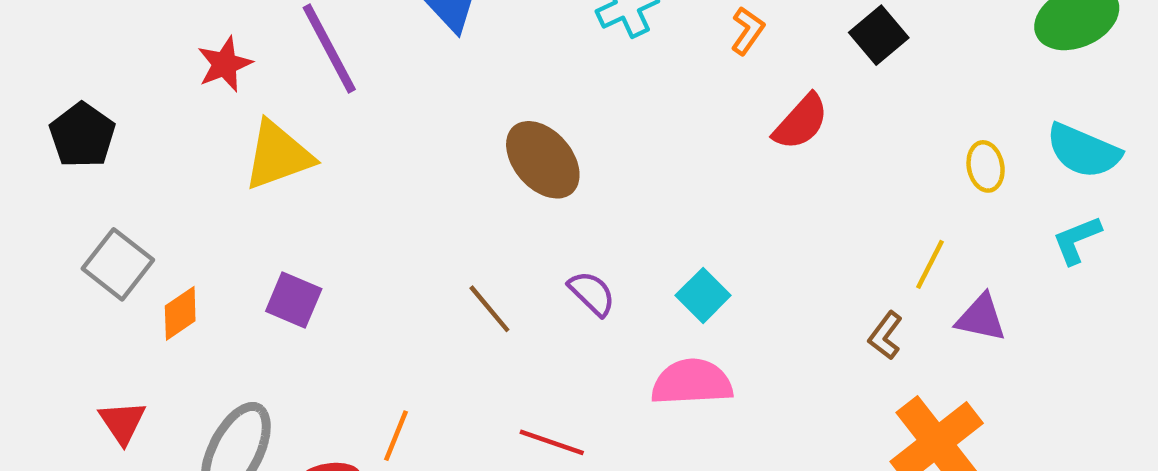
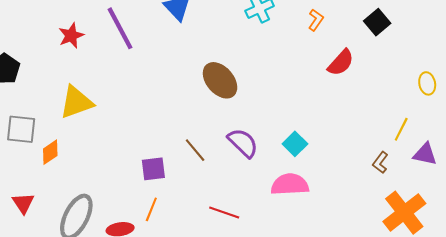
yellow triangle: (278, 155) -> (76, 102), moved
gray square: (118, 264) -> (21, 129), turned -32
purple semicircle: (592, 293) -> (243, 143), size x1.4
purple square: (294, 300) -> (153, 169), moved, turned -30

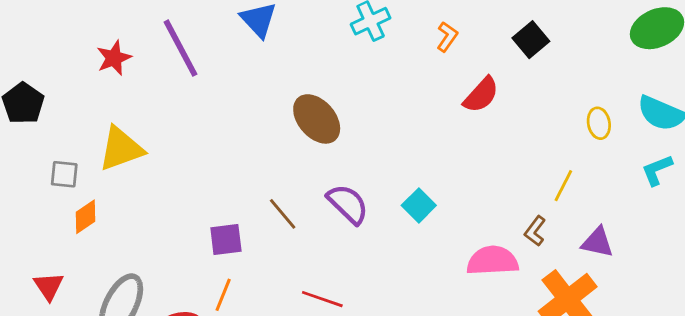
gray square: (21, 129) -> (64, 174), moved, size x0.7
purple triangle: (425, 154) -> (597, 242), moved
pink semicircle: (290, 184) -> (493, 261), moved

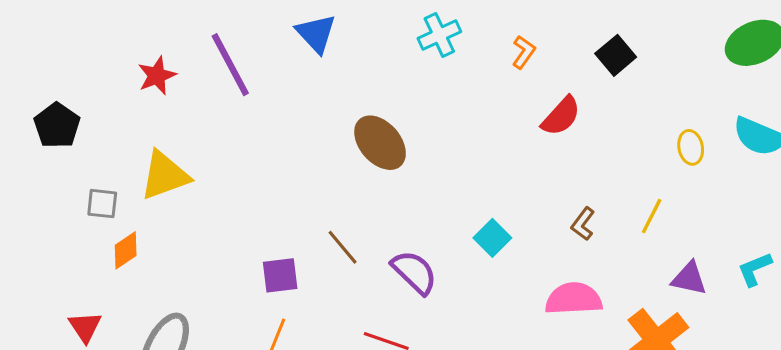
cyan L-shape: (657, 170) -> (755, 269), moved
purple semicircle: (348, 204) -> (414, 272), moved
brown L-shape: (535, 231) -> (583, 224), moved

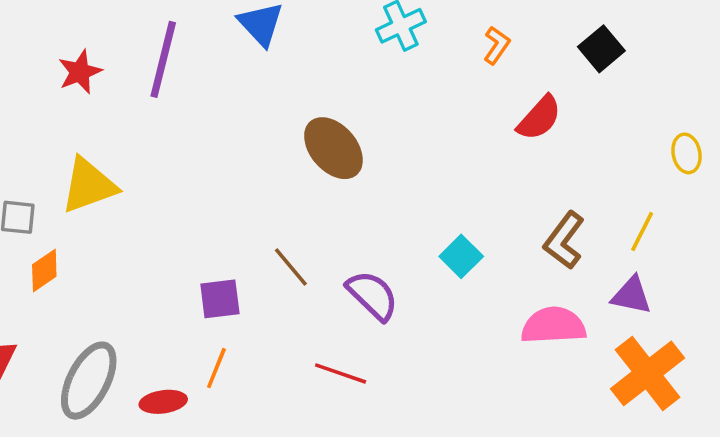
purple line: (230, 65) -> (163, 59), turned 42
brown L-shape: (583, 224) -> (564, 240), size x1.5
purple triangle: (689, 278) -> (631, 295), moved

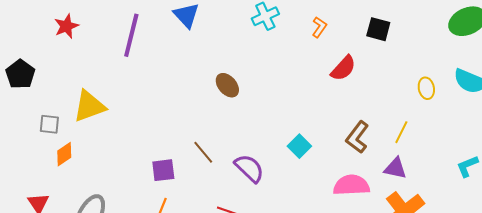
black square: (601, 49) -> (378, 29), turned -35
red star: (80, 72) -> (66, 26), moved
brown ellipse: (333, 148) -> (227, 85), size x0.7

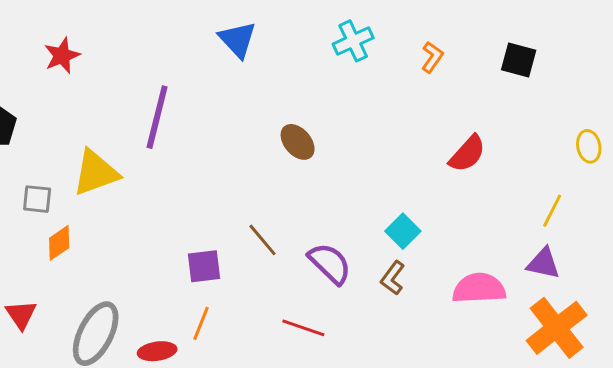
purple line: (131, 35) -> (157, 117), moved
red semicircle: (343, 68) -> (467, 154), moved
brown L-shape: (357, 137) -> (393, 278), moved, size x0.7

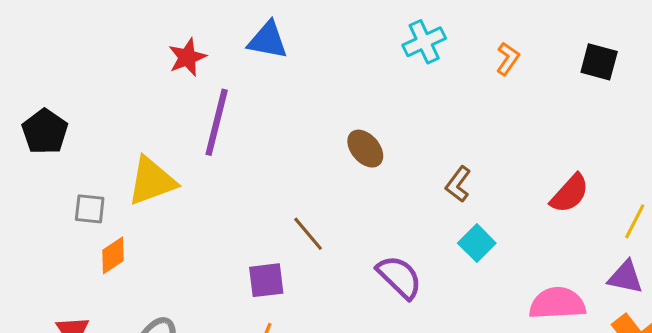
blue triangle: (238, 40) -> (268, 40), moved, turned -36
red star: (62, 56) -> (187, 57), moved
red semicircle: (467, 154) -> (570, 193), moved
brown line: (262, 240) -> (308, 234), moved
brown L-shape: (393, 278) -> (458, 184), moved

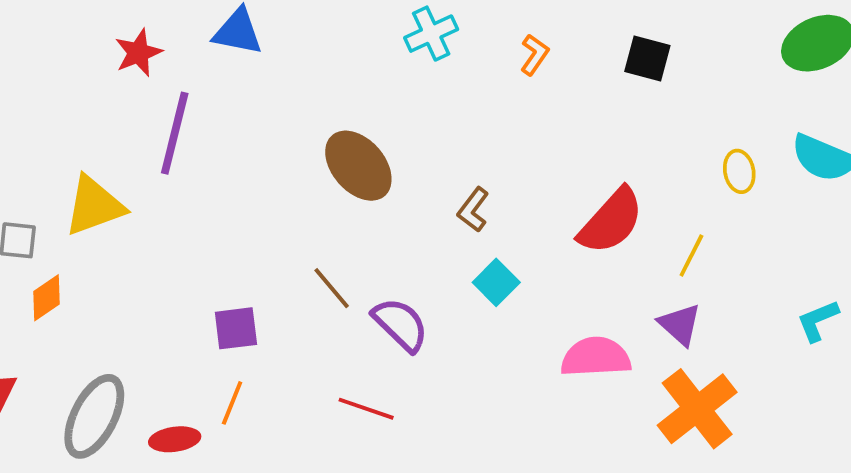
brown ellipse: (365, 149) -> (358, 166), size x1.5
red semicircle: (570, 193) -> (611, 221), size x1.4
brown line: (308, 234) -> (332, 288), moved
purple triangle: (625, 277) -> (680, 324), turned 30

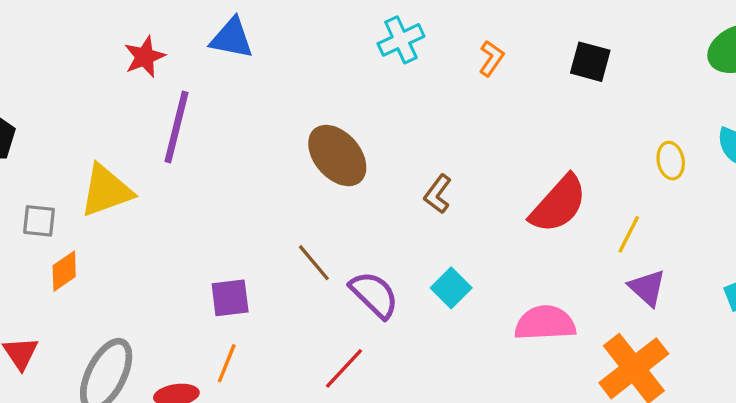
cyan square: (496, 282) -> (451, 288), moved
purple triangle: (680, 324) -> (647, 288), moved
red line: (366, 409) -> (344, 368), turned -66

